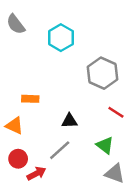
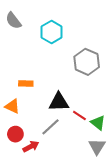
red line: (116, 112) -> (79, 116), moved
black triangle: (69, 121) -> (59, 102), size x1.5
green triangle: (105, 145) -> (98, 123), moved
gray triangle: (115, 173) -> (97, 146), turned 42

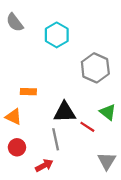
green triangle: (98, 123) -> (108, 112), moved
gray line: (51, 127) -> (56, 139), turned -60
red arrow: (31, 146) -> (44, 165), moved

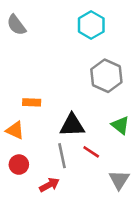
cyan hexagon: (57, 35) -> (91, 25), moved
red line: (87, 127) -> (91, 152), moved

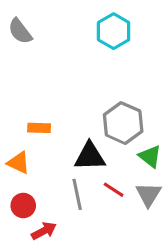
gray hexagon: (106, 76) -> (123, 123), moved
gray triangle: (119, 180) -> (148, 194), moved
red arrow: (49, 185) -> (44, 231), moved

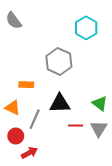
cyan hexagon: (114, 31) -> (86, 28), moved
gray hexagon: (123, 123) -> (59, 61), moved
red line: (114, 190) -> (76, 125), turned -32
gray line: (77, 194) -> (35, 119), moved, turned 36

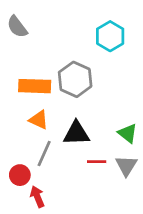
orange rectangle: (26, 85) -> (35, 86), moved, size x1.6
orange triangle: (13, 108) -> (39, 120), moved
red arrow: (29, 153) -> (37, 197), turned -84

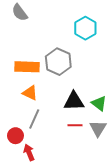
gray semicircle: (17, 27) -> (20, 13), moved
black triangle: (76, 133) -> (74, 101), moved

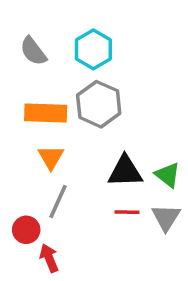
gray semicircle: (20, 13) -> (33, 51), moved
cyan hexagon: (85, 28) -> (93, 49), moved
orange triangle: (30, 93) -> (51, 157), turned 35

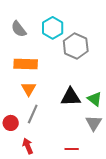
gray hexagon: (99, 104) -> (76, 46), moved
red line: (127, 212) -> (72, 149), moved
red circle: (26, 230) -> (11, 123), moved

